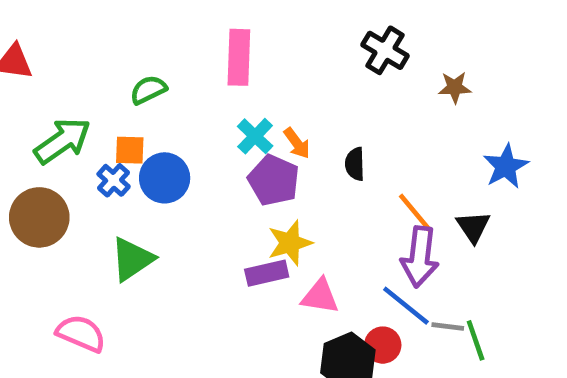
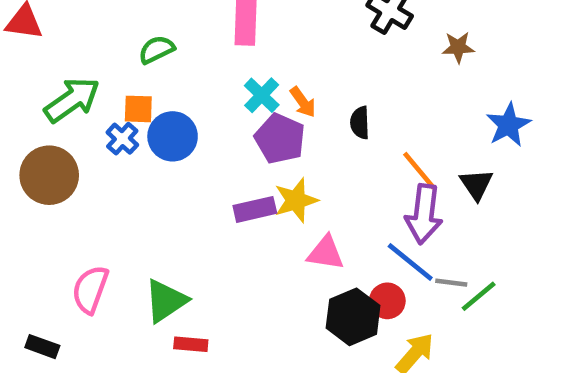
green triangle: (132, 259) -> (166, 301), moved
purple rectangle: (267, 273) -> (255, 209), moved
pink semicircle: (81, 333) -> (90, 289), turned -93
green line: (476, 340) -> (479, 296), turned 69

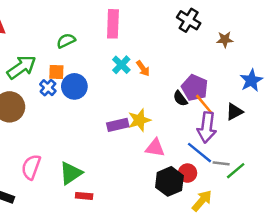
black semicircle: (360, 123) -> (180, 98), moved, turned -35
purple pentagon: (280, 139) -> (195, 88), moved
black triangle: (476, 184) -> (234, 112), turned 36

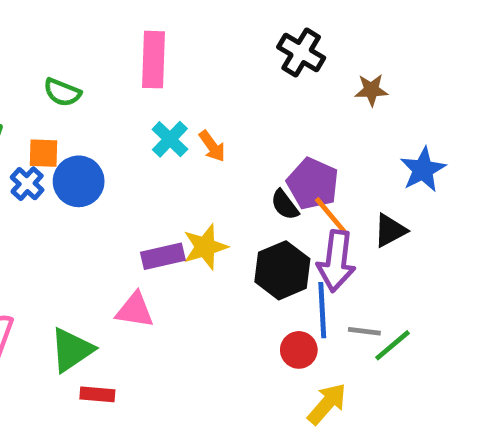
green semicircle: (66, 41) -> (62, 92), turned -132
pink triangle: (155, 148) -> (135, 310), moved
blue line: (200, 153) -> (322, 310), turned 48
black hexagon: (169, 181) -> (282, 270), moved

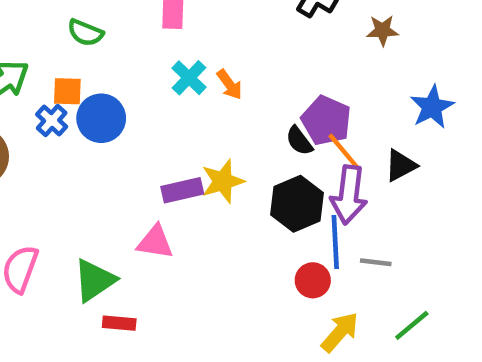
green line: (392, 345) -> (412, 325), moved

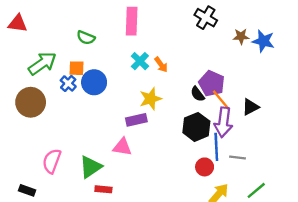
blue star: (432, 107) -> (263, 41), moved, turned -30
yellow star: (223, 181) -> (150, 99), moved

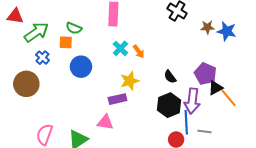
green arrow: (42, 63) -> (36, 32), moved
orange square: (76, 68) -> (66, 42), moved
blue cross: (68, 83) -> (42, 58), moved
purple pentagon: (212, 83) -> (205, 74), moved
orange line: (221, 100) -> (229, 98), moved

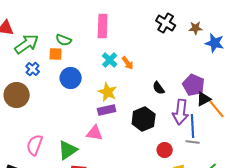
brown star: (207, 27) -> (196, 28), moved
yellow star: (130, 81) -> (108, 92), moved, turned -30
black hexagon: (169, 105) -> (144, 119), moved
blue line: (186, 122) -> (193, 126), moved

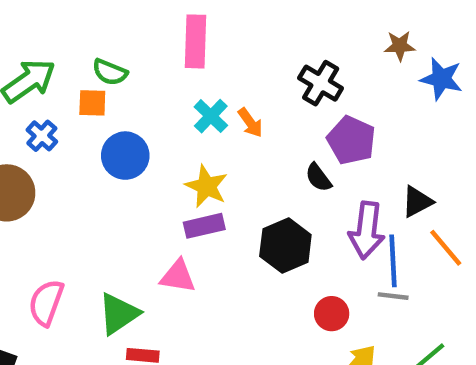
black cross: (166, 23) -> (321, 83), moved
purple pentagon: (194, 85) -> (351, 140), moved
orange line: (217, 109) -> (446, 248), moved

